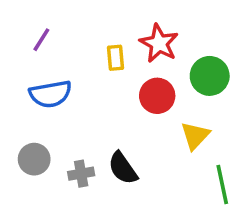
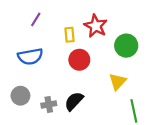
purple line: (41, 40) -> (36, 19), moved
red circle: (157, 96) -> (79, 60), moved
black semicircle: (123, 168) -> (74, 101), turned 78

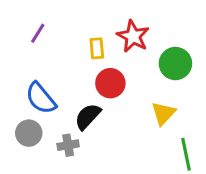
purple line: (36, 19) -> (38, 33), moved
blue semicircle: (30, 56) -> (41, 98), moved, turned 60
black semicircle: (74, 101) -> (88, 116), moved

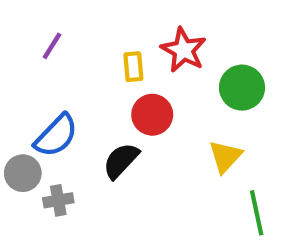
blue semicircle: (41, 98) -> (56, 136), turned -96
gray circle: (29, 133) -> (23, 173), moved
gray cross: (68, 145) -> (58, 200), moved

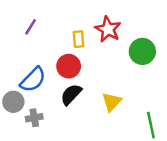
red circle: (152, 115) -> (69, 66), moved
yellow triangle: (225, 156) -> (112, 102), moved

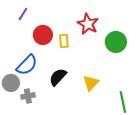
purple line: (31, 27) -> (23, 14), moved
yellow rectangle: (78, 39) -> (64, 41), moved
red circle: (69, 66) -> (43, 35), moved

